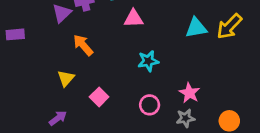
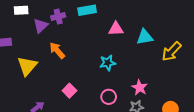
pink triangle: (134, 18) -> (116, 29), moved
yellow arrow: (229, 26) -> (171, 52), moved
yellow triangle: (66, 78) -> (27, 66), moved, size x1.5

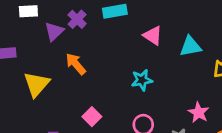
purple cross: (58, 16) -> (77, 19), turned -32
pink triangle: (116, 29) -> (153, 36), turned 35
pink star: (140, 88) -> (199, 113), moved

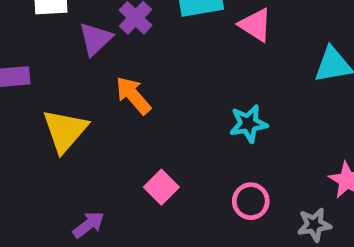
pink triangle: (153, 36) -> (255, 25), moved

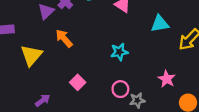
gray star: (314, 225) -> (137, 100), moved

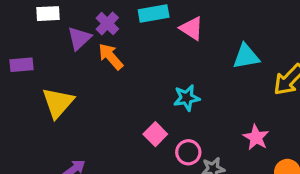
orange arrow: (64, 38) -> (111, 56), moved
pink square: (78, 82) -> (155, 134), moved

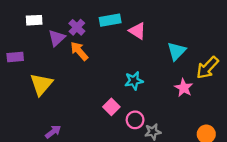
cyan triangle: (246, 56) -> (177, 51), turned -36
pink star: (256, 137) -> (184, 88), moved

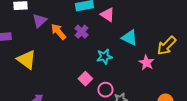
purple cross: (77, 27) -> (81, 32), moved
cyan triangle: (177, 51) -> (129, 38), moved, turned -48
yellow triangle: (41, 84) -> (26, 60), turned -35

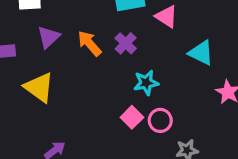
purple triangle: (39, 21) -> (49, 37), moved
cyan star: (104, 57) -> (146, 83), moved
pink circle: (105, 90) -> (160, 120), moved

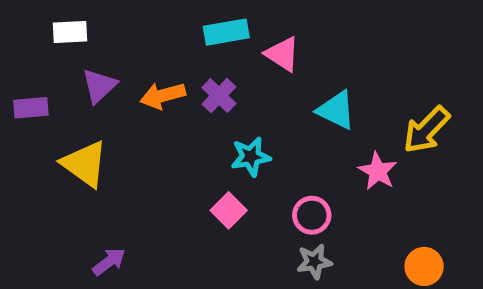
orange arrow: (89, 43) -> (163, 96), turned -64
pink circle: (160, 120) -> (312, 215), moved

